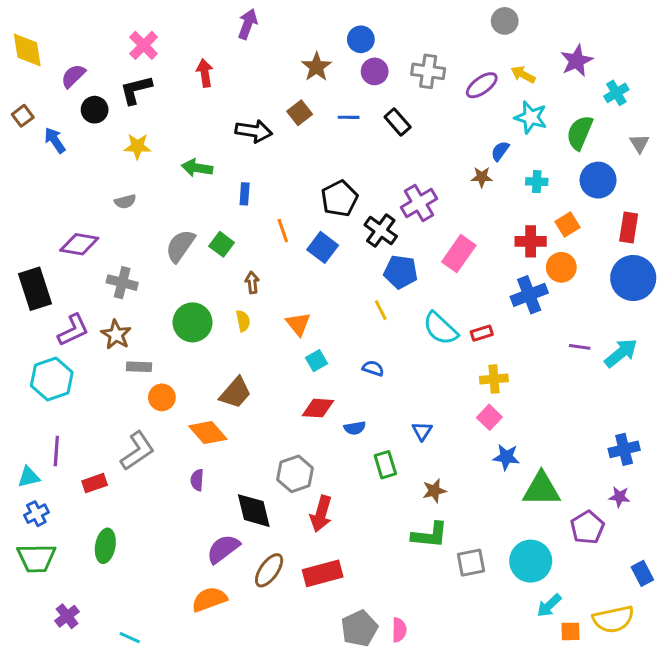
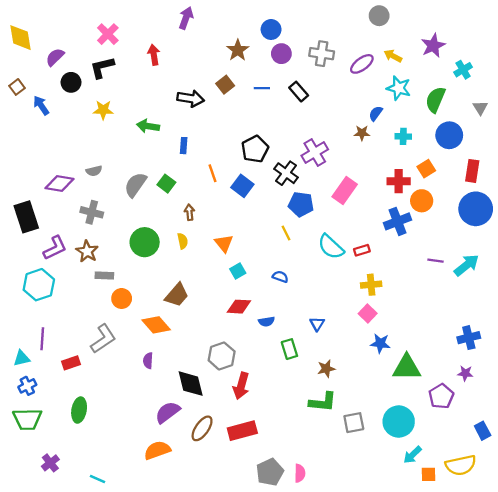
gray semicircle: (125, 202) -> (94, 171), moved

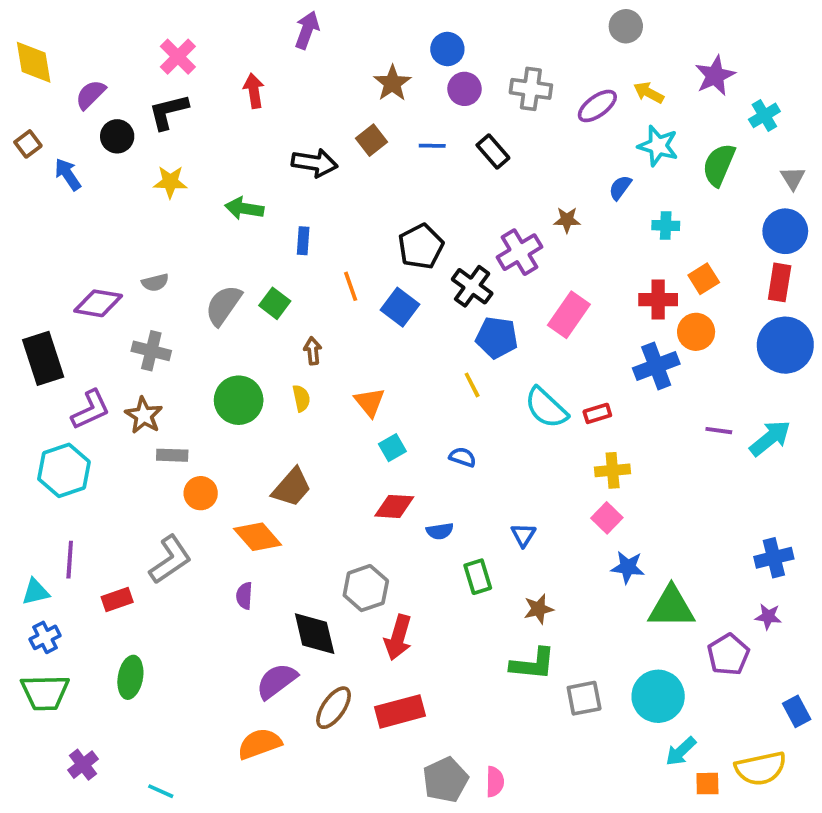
brown star: (362, 133) -> (567, 220), moved
blue circle: (449, 135) -> (785, 231), moved

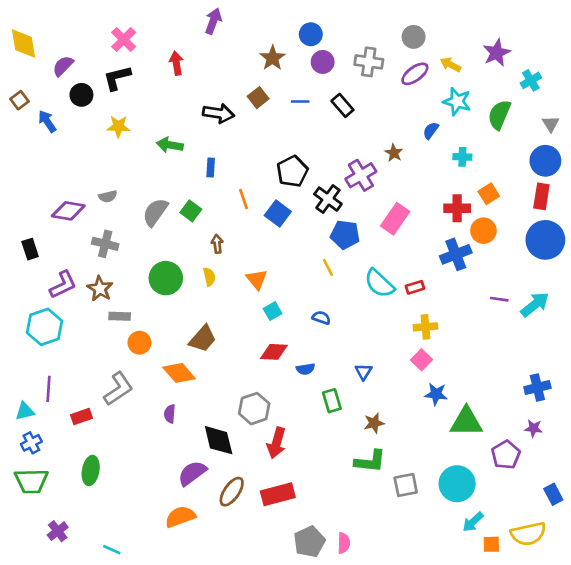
gray circle: (626, 26) -> (414, 37), moved
brown star: (567, 220) -> (394, 153), turned 30
black rectangle: (43, 358) -> (30, 249), size x0.6

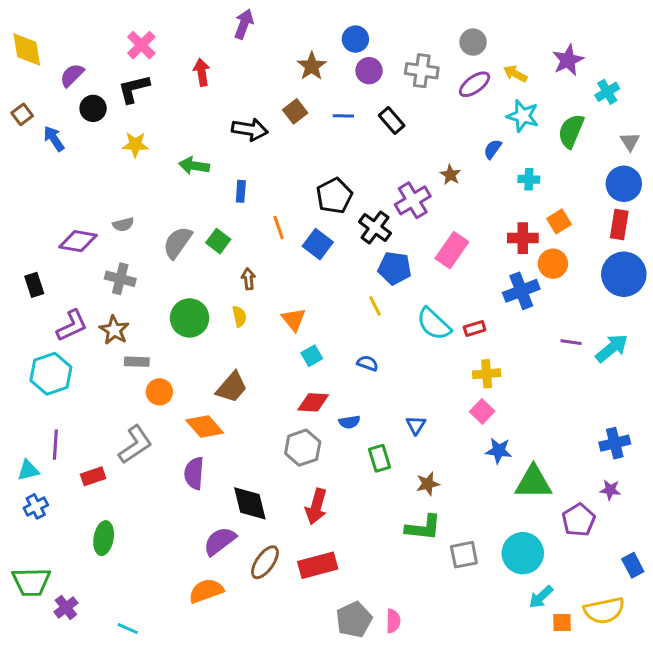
gray hexagon: (254, 409) -> (303, 448), moved
purple semicircle: (170, 414) -> (194, 473), size x1.5
green trapezoid: (31, 481) -> (31, 582), moved

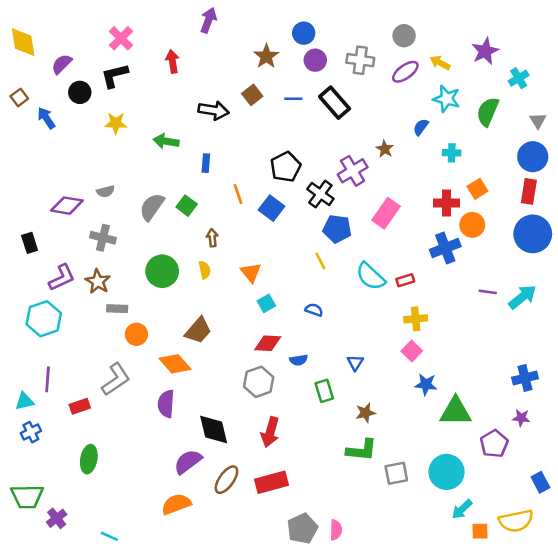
black rectangle: (392, 120) -> (335, 103), size x1.4

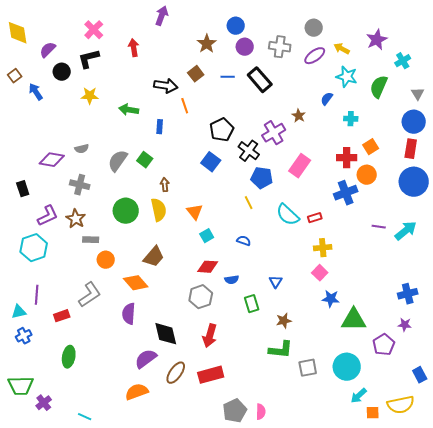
orange line: (238, 194) -> (185, 106), moved
yellow semicircle: (205, 270) -> (159, 210), size x1.6

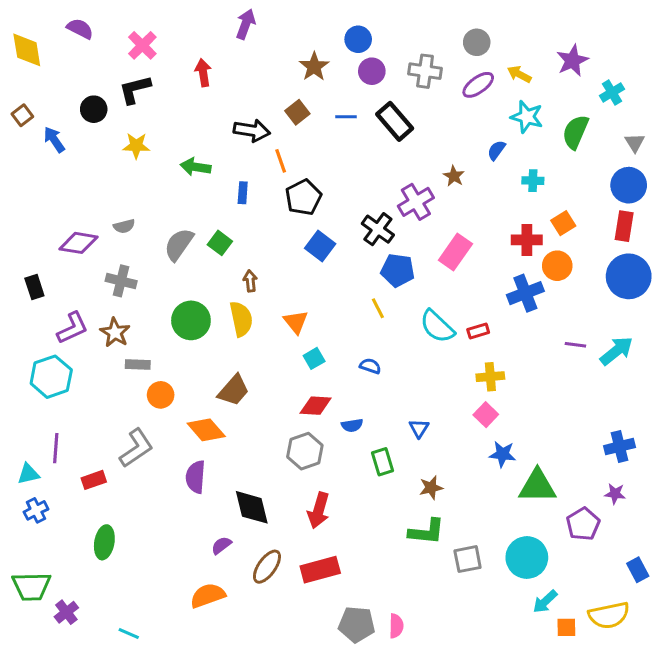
purple semicircle: (48, 50) -> (80, 29), moved, turned 72
black pentagon: (222, 130) -> (303, 197), moved
purple semicircle: (146, 359) -> (221, 545), size x0.6
gray pentagon: (235, 411) -> (357, 624), turned 30

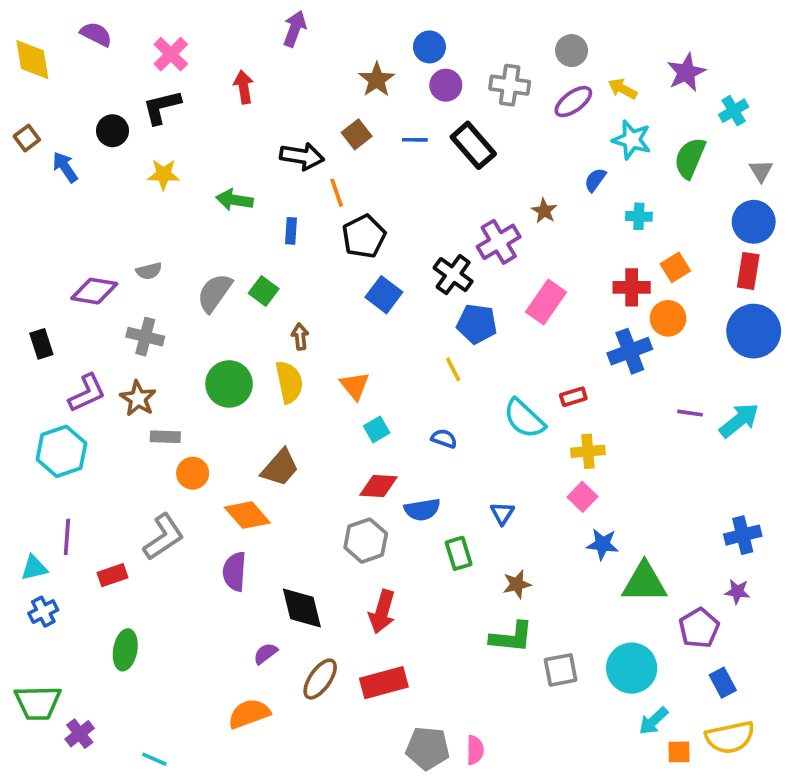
cyan semicircle: (437, 327) -> (524, 419), moved
blue semicircle: (352, 425) -> (422, 510), size x1.4
blue rectangle: (638, 570) -> (723, 683), moved

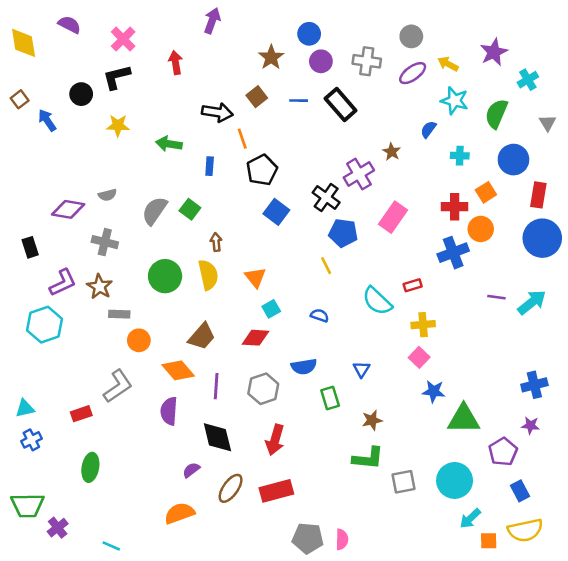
blue circle: (754, 222) -> (513, 160), moved
red diamond: (378, 486) -> (255, 338), moved
purple line: (67, 537) -> (216, 386), moved

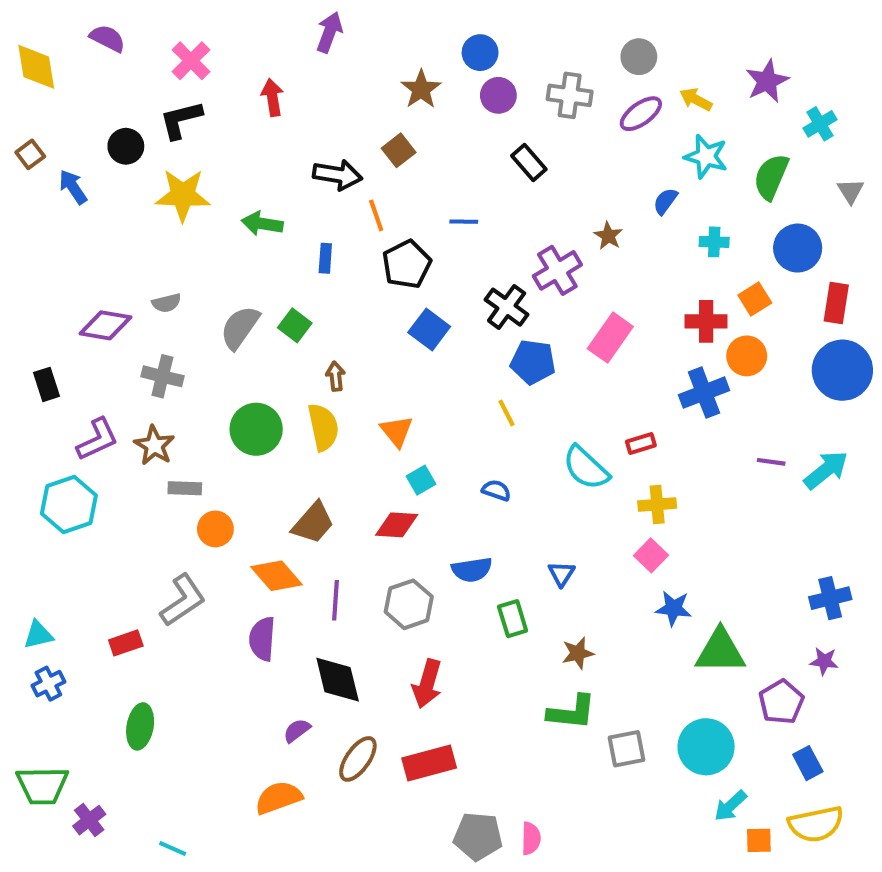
blue line: (299, 101) -> (464, 222), moved
black rectangle: (341, 105) -> (529, 163), size x0.7
yellow star: (118, 125) -> (183, 195), size x1.5

